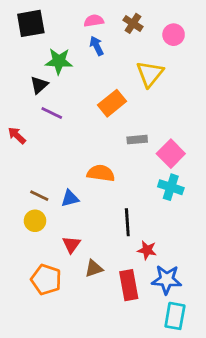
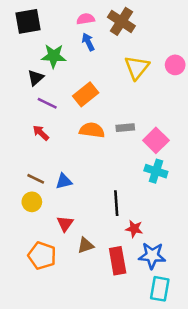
brown cross: (133, 23) -> (121, 21), size x1.5
pink circle: (174, 35) -> (175, 65), moved
orange rectangle: (112, 103) -> (86, 94), moved
red arrow: (17, 135) -> (41, 133), moved
orange semicircle: (101, 173) -> (92, 130), moved

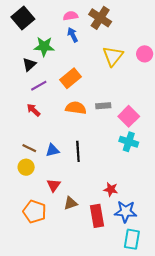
black square: (28, 21) -> (23, 18), turned -30
purple line: (47, 103) -> (39, 86), turned -56
black line: (116, 203) -> (78, 151), moved

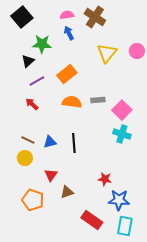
red rectangle: (97, 216) -> (92, 220), moved, turned -45

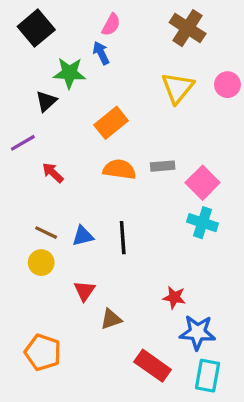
pink semicircle: (67, 15) -> (111, 25), turned 128
brown cross: (95, 17) -> (188, 28), moved
blue arrow: (69, 33) -> (101, 53), moved
purple line: (37, 81) -> (23, 143), moved
orange pentagon: (33, 200) -> (43, 352), moved

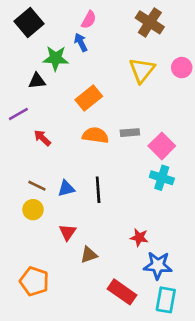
black triangle: (46, 101) -> (37, 81), turned 36

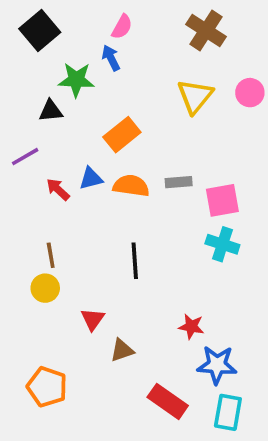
pink square: (162, 146) -> (222, 200), turned 35
brown line: (37, 186) -> (51, 255), turned 54
blue triangle: (66, 188) -> (91, 178), moved

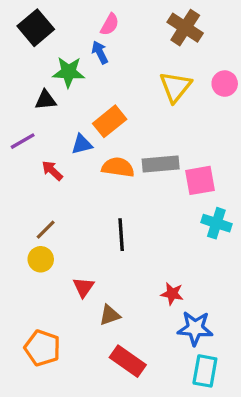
blue triangle: (91, 178) -> (82, 144), moved
gray rectangle: (179, 182) -> (161, 164), size x1.5
cyan cross: (222, 244) -> (216, 223), moved
brown line: (51, 255) -> (46, 230), turned 55
red rectangle: (168, 401) -> (128, 361), moved

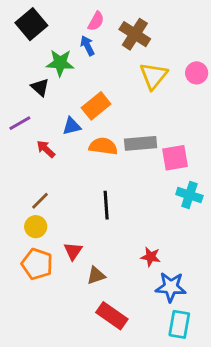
brown cross: (185, 28) -> (135, 34), moved
black triangle: (46, 100) -> (40, 87), turned 48
orange pentagon: (42, 348) -> (37, 264), moved

